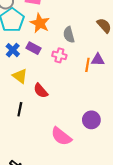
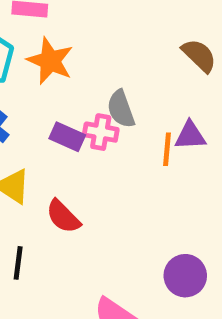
gray semicircle: (69, 35) -> (121, 109), moved
purple rectangle: (34, 48) -> (67, 137), moved

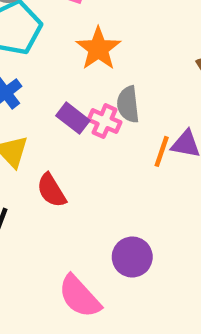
orange star: (50, 61) -> (98, 49), moved
purple circle: (185, 276) -> (132, 257), moved

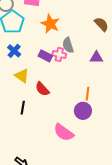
orange line: (162, 151) -> (87, 94), moved

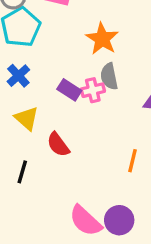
orange star: (50, 24) -> (102, 39), moved
pink cross: (59, 54) -> (93, 90), turned -32
purple circle: (83, 111) -> (119, 220), moved

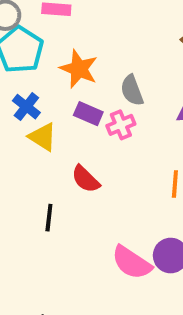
orange star: (102, 39) -> (79, 69), moved
pink cross: (93, 90) -> (121, 125), moved
yellow triangle: (27, 118) -> (43, 137), moved

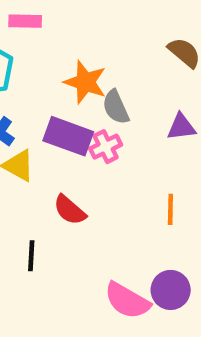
orange star: (79, 69) -> (85, 82), moved
purple rectangle: (88, 114) -> (68, 136), size x1.5

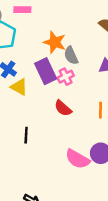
purple rectangle: (68, 136) -> (46, 71), turned 45
red semicircle: (70, 210) -> (63, 108), moved

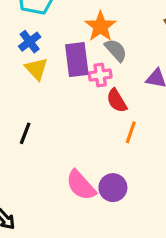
gray semicircle: (71, 55) -> (116, 50), turned 144
red semicircle: (63, 108) -> (117, 101), moved

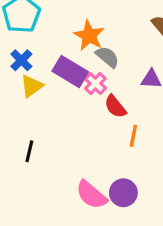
purple rectangle: (77, 60) -> (70, 72), turned -44
yellow triangle: (36, 69) -> (32, 86), turned 45
pink cross: (100, 75) -> (95, 84), turned -30

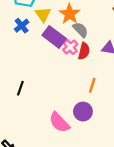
yellow triangle: (32, 86) -> (43, 14), moved, turned -35
red semicircle: (115, 107) -> (84, 51), moved, turned -133
purple circle: (123, 193) -> (83, 112), moved

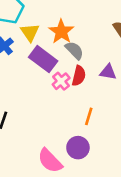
pink cross: (70, 47) -> (61, 81), moved

